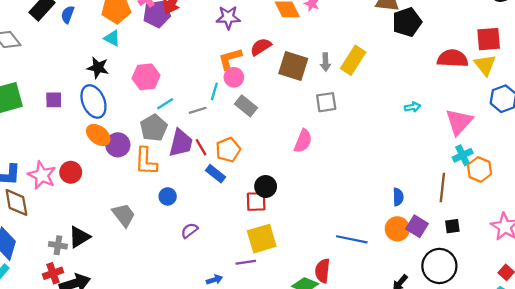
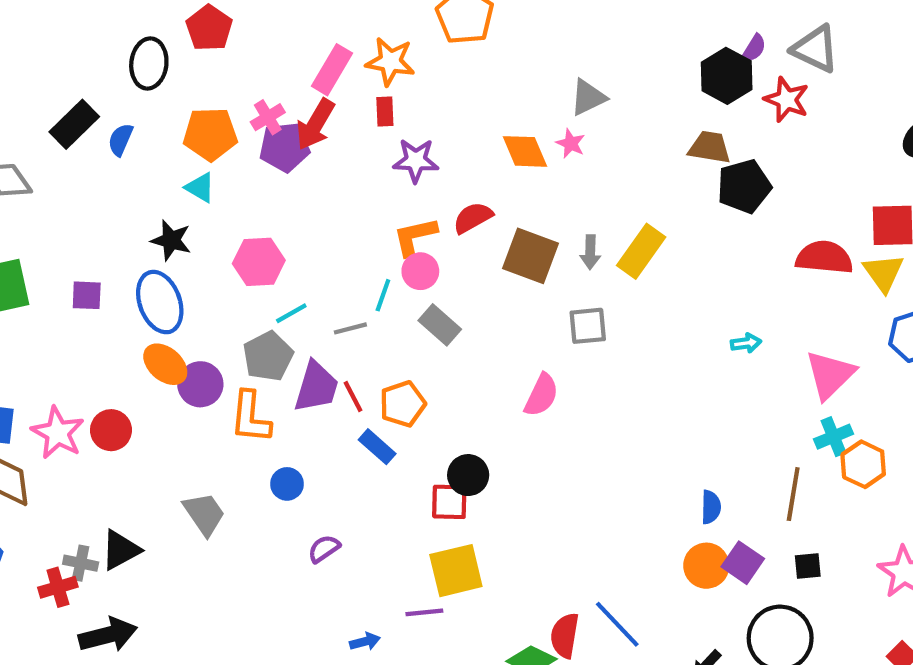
blue line: (352, 239) -> (617, 624), moved, turned 32
red cross: (53, 273) -> (58, 587), moved

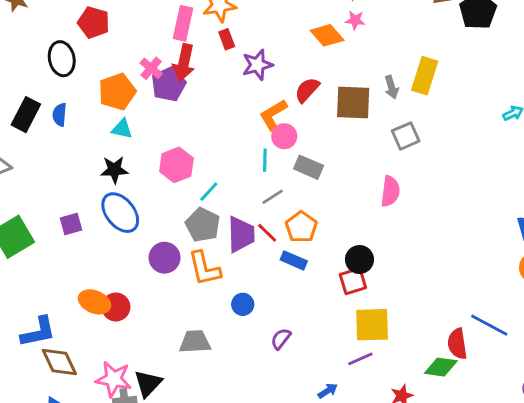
gray line: (350, 328) -> (273, 197), moved
orange ellipse: (165, 364) -> (95, 302), moved
pink star: (58, 433) -> (114, 379), moved
gray trapezoid: (204, 514) -> (195, 342), turned -40
yellow square: (456, 571) -> (372, 325), turned 30

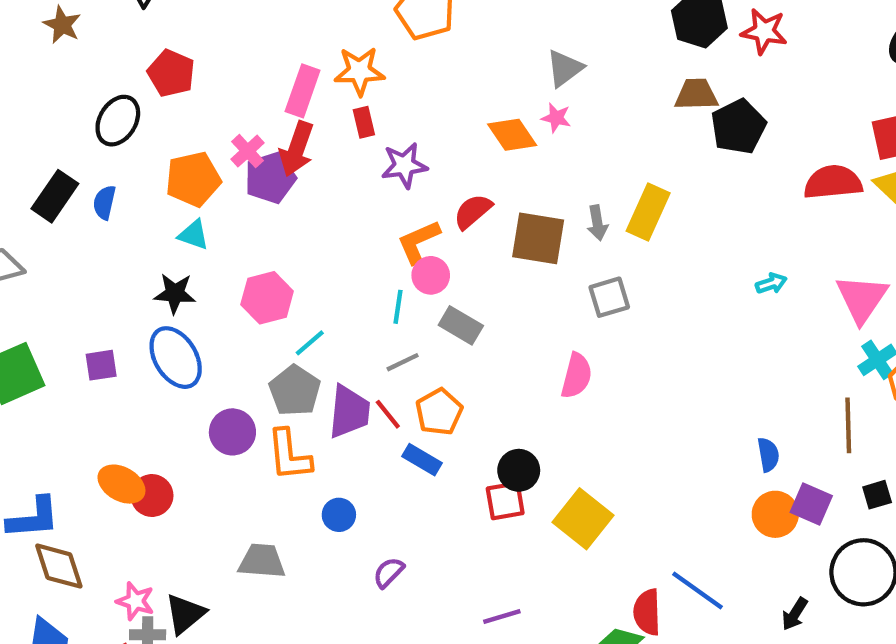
black ellipse: (62, 59) -> (118, 121), turned 36
yellow square: (372, 325) -> (583, 519), moved, turned 33
pink star: (114, 379) -> (135, 601), size x0.7

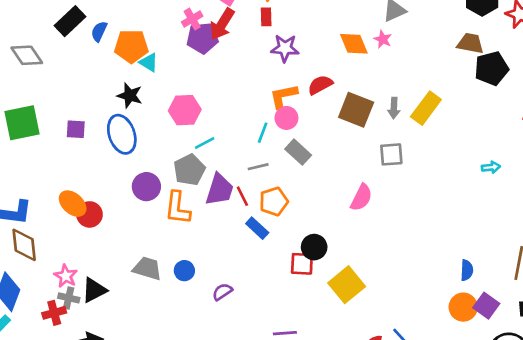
orange pentagon: (193, 179) -> (131, 46), moved
blue circle: (339, 515) -> (184, 271), moved

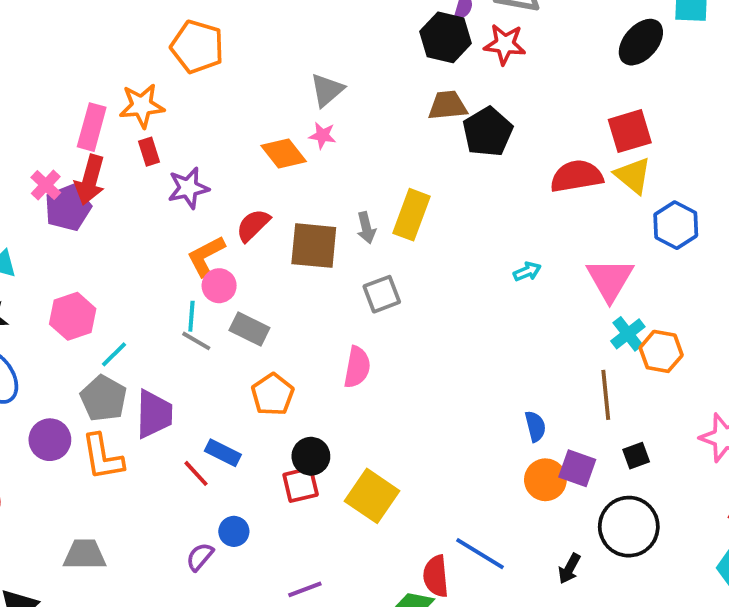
gray line: (258, 167) -> (196, 341), moved, turned 60
red line: (242, 196) -> (196, 473), moved
orange pentagon: (274, 201) -> (273, 394), moved
blue circle: (184, 271) -> (234, 531), moved

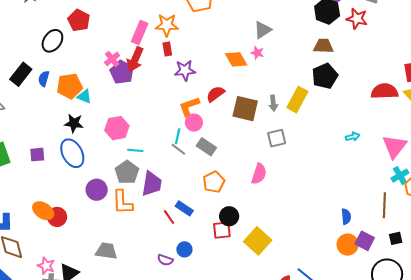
black pentagon: (488, 132) -> (325, 76), moved
purple pentagon: (68, 208) -> (122, 72), turned -30
cyan line: (114, 354) -> (135, 150), turned 42
purple semicircle: (200, 557) -> (165, 260), turned -119

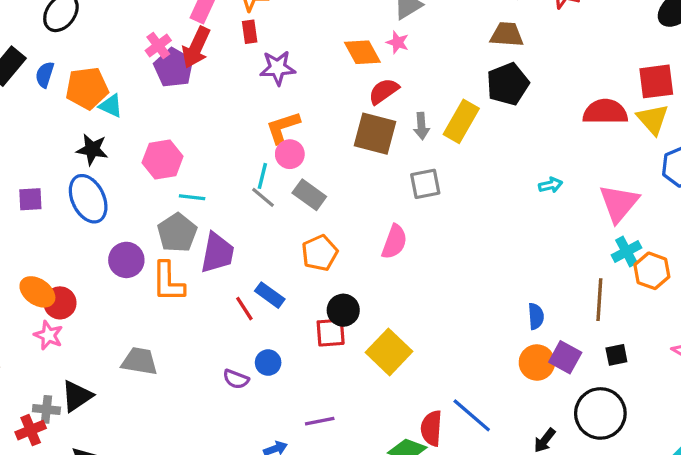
red semicircle: (215, 94) -> (384, 91), moved
pink star: (46, 266) -> (48, 335), moved

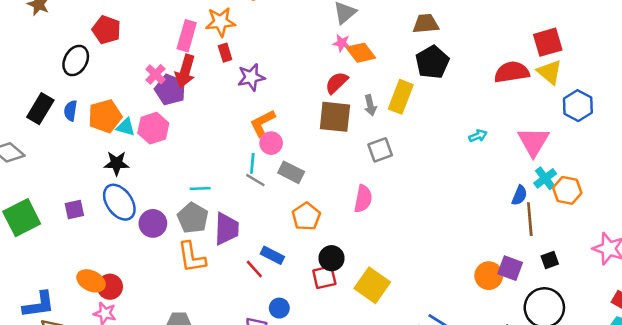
orange diamond: (362, 52) -> (361, 53), moved
pink hexagon: (163, 159) -> (153, 128), moved
purple circle: (126, 260) -> (153, 223), moved
blue semicircle: (536, 316) -> (519, 195), moved, turned 36

